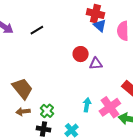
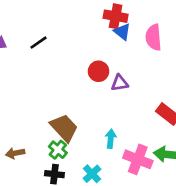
brown trapezoid: (22, 89) -> (64, 128), moved
pink cross: (110, 107) -> (138, 159), moved, turned -30
brown arrow: (23, 112) -> (15, 153), moved

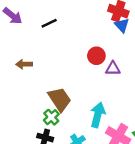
cyan arrow: (111, 139) -> (98, 115), size x1.5
brown arrow: (15, 153) -> (24, 64), moved

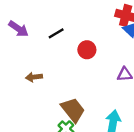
red circle: (96, 56) -> (87, 50), moved

